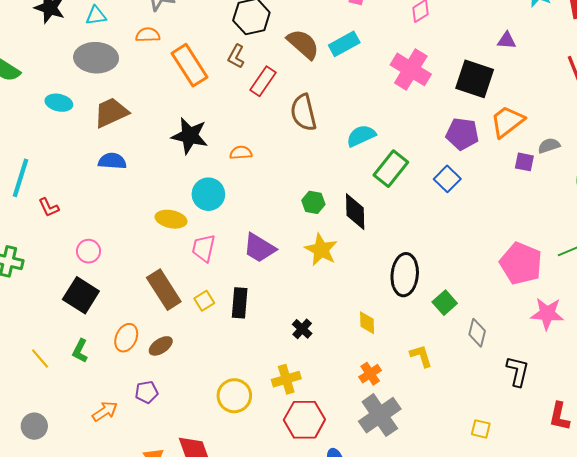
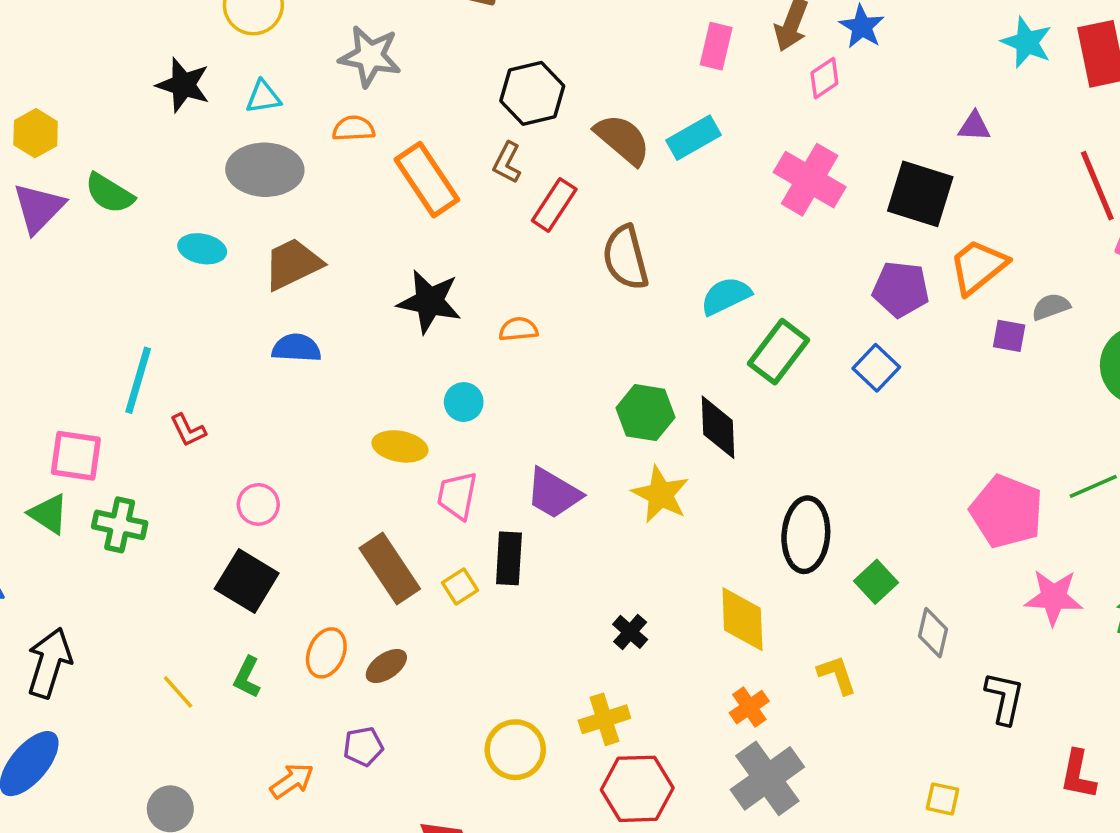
cyan circle: (208, 194) -> (464, 402), size x0.7
green hexagon: (313, 202) -> (646, 413), size x1.4
black rectangle: (240, 303) -> (509, 558), moved
yellow diamond: (367, 323) -> (742, 619), size x1.6

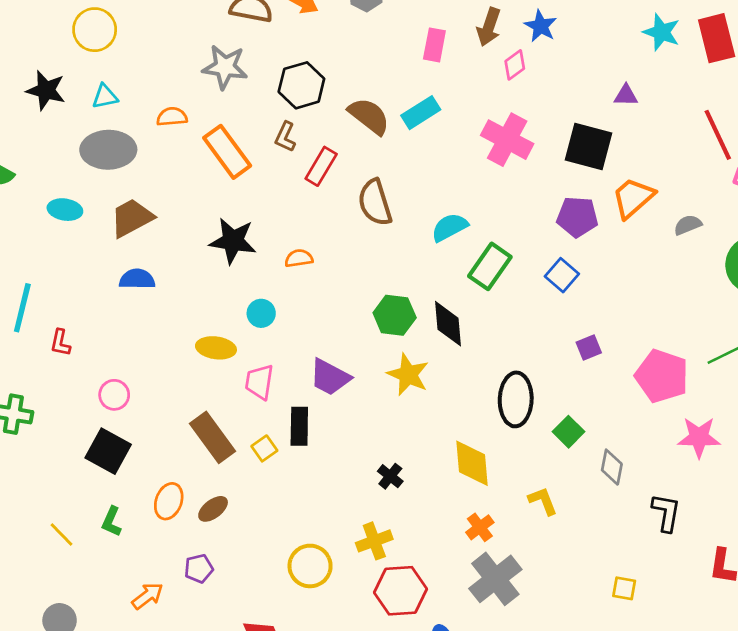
gray star: (370, 56) -> (225, 67), moved
purple square: (1009, 336) -> (589, 347), moved, turned -30
red L-shape: (188, 430) -> (60, 343), turned 40

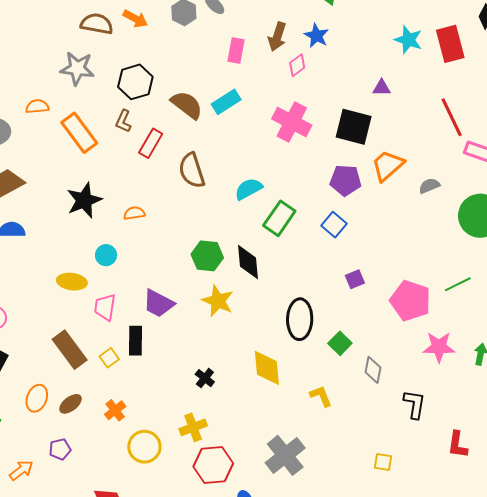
black star: (233, 241) -> (84, 200), turned -30
orange cross: (480, 527) -> (115, 410), moved

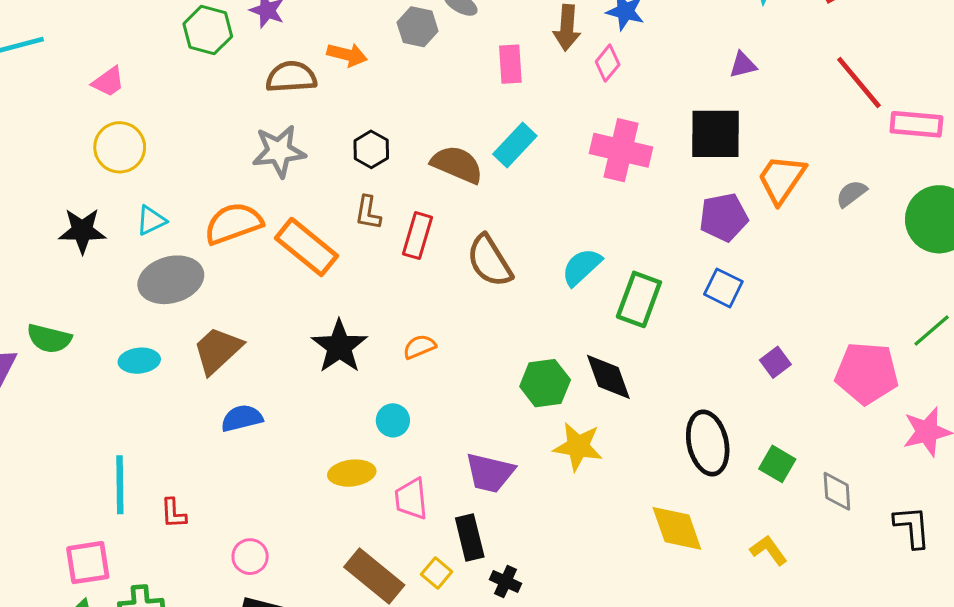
black hexagon: (135, 82) -> (371, 149), size x0.7
orange semicircle: (37, 106) -> (233, 223), size x1.6
black cross: (205, 378) -> (506, 582), moved

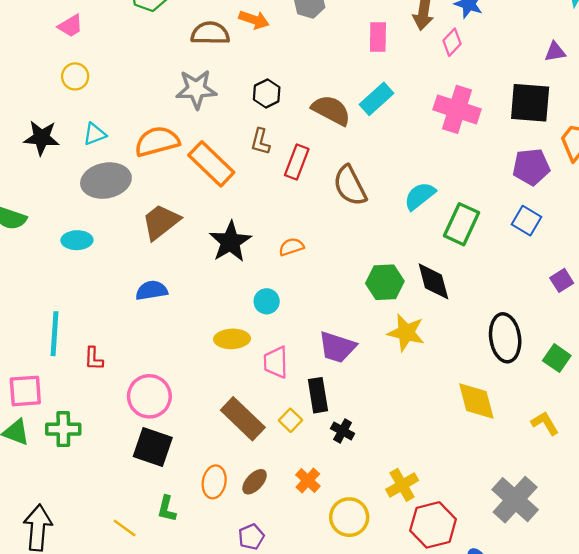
yellow circle: (120, 147) -> (75, 76), size x0.7
brown trapezoid: (218, 350) -> (161, 222), moved
pink circle: (250, 557) -> (149, 396), size x1.6

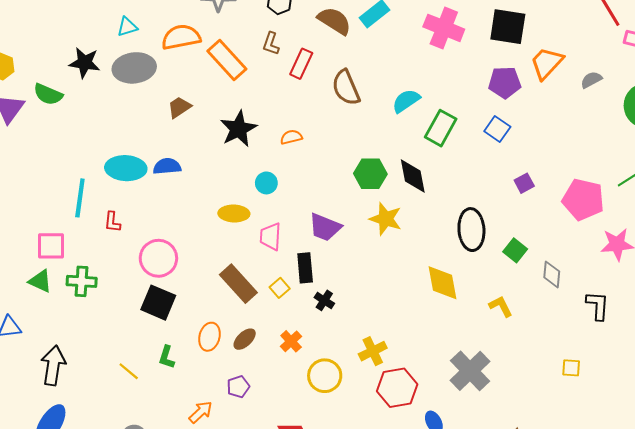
black star: (42, 138) -> (85, 63), moved
brown trapezoid: (161, 222) -> (179, 107), size x0.7
cyan ellipse: (77, 240) -> (126, 168), moved, size x1.5

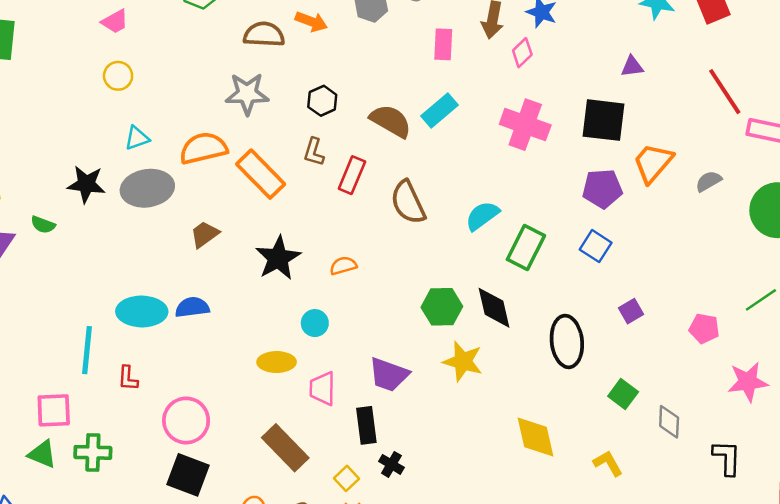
green semicircle: (48, 94) -> (43, 225), size x0.7
pink pentagon: (583, 200) -> (704, 328), size x0.6
black ellipse: (471, 230) -> (567, 341), moved
yellow square: (280, 288) -> (347, 478), moved

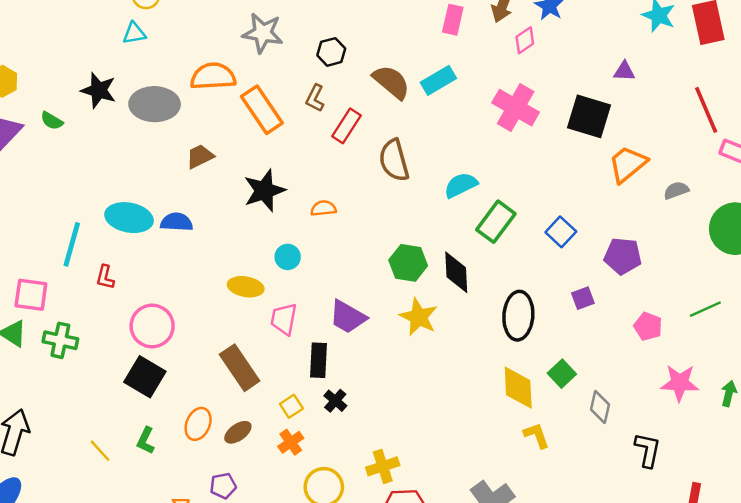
cyan triangle: (137, 138) -> (134, 33), moved
purple pentagon: (602, 189) -> (623, 256), moved
yellow diamond: (536, 437) -> (518, 388), moved

